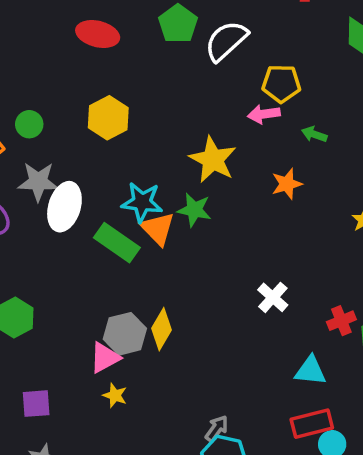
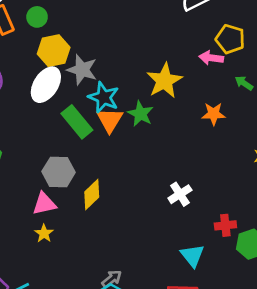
yellow hexagon: (108, 118) -> (54, 51), moved
gray star: (38, 182) -> (82, 70), moved
gray hexagon: (125, 334) -> (59, 172), moved
cyan triangle: (310, 371) -> (192, 256), turned 30

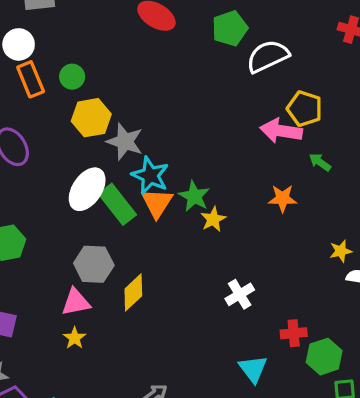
pink arrow: (211, 58) -> (281, 131), size x1.4
yellow star: (164, 81) -> (213, 219), moved, size x0.6
white ellipse: (46, 85) -> (87, 189), moved

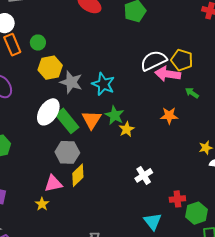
white semicircle: (268, 56) -> (154, 61), moved
cyan star: (150, 175) -> (103, 84), moved
gray hexagon: (94, 264) -> (67, 152), moved
pink triangle: (76, 302) -> (53, 184), moved

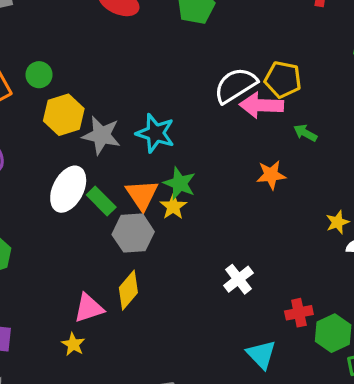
green rectangle: (67, 121) -> (101, 201), size x0.7
yellow star: (127, 129) -> (173, 207), moved
gray hexagon: (67, 152) -> (133, 233), moved

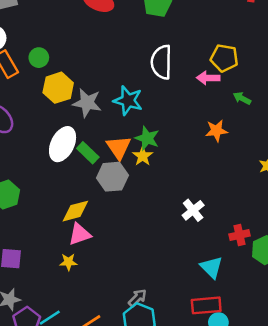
white semicircle: (235, 85) -> (161, 62), moved, turned -56
pink arrow: (261, 105) -> (208, 78), size x0.7
yellow diamond: (128, 290) -> (75, 211), moved, turned 36
yellow star: (73, 344) -> (68, 262), turned -30

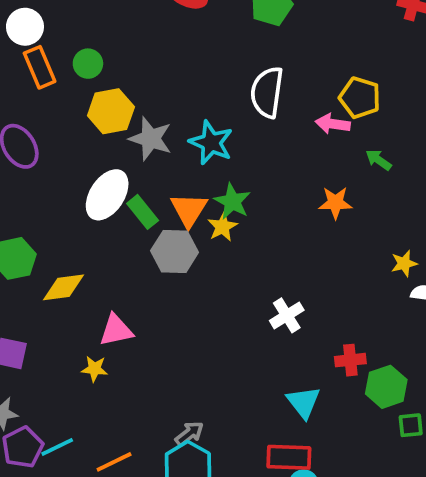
yellow diamond: (75, 211) -> (64, 287), moved

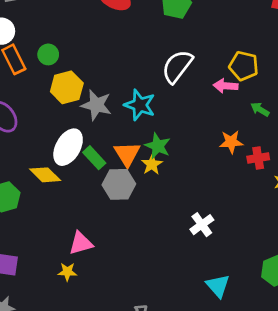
white semicircle: (267, 92) -> (177, 66), turned 33
yellow diamond: (64, 287) -> (45, 175), moved, turned 56
red cross: (350, 360) -> (258, 158), moved

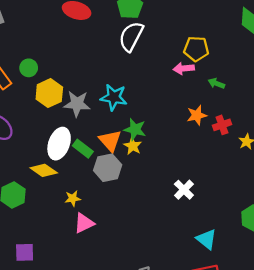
white semicircle: (177, 66) -> (131, 36), moved
yellow star: (67, 272) -> (73, 198), moved

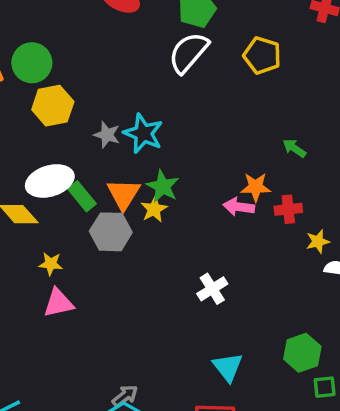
yellow pentagon: (196, 49) -> (262, 55), moved
green circle: (29, 68) -> (32, 63), size x1.5
pink arrow: (184, 68) -> (239, 207), moved
gray star: (77, 104) -> (107, 135), moved, size x0.7
white ellipse: (59, 144) -> (50, 181), turned 40

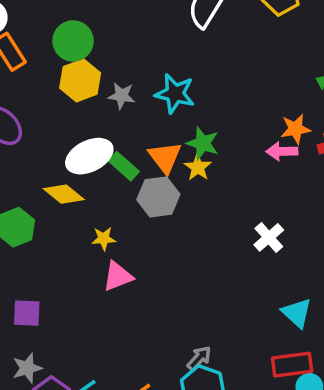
green circle: (32, 63) -> (73, 41), moved
gray star: (107, 135) -> (122, 96), moved

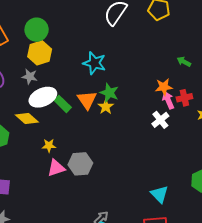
gray star: (122, 96) -> (30, 77), moved
pink arrow: (282, 151) -> (168, 100), moved, turned 66
gray hexagon: (158, 197) -> (80, 164), moved
white cross: (269, 237) -> (160, 120), moved

